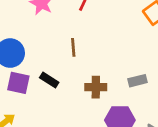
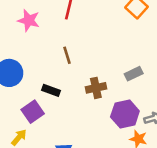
purple square: (18, 83) -> (33, 112), moved, turned -35

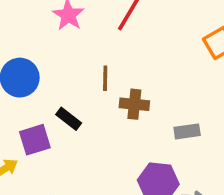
brown cross: (96, 88) -> (134, 104), moved

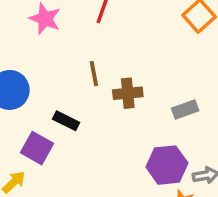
purple square: (35, 140) -> (37, 148), turned -32

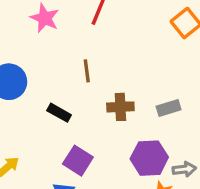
brown cross: (128, 93) -> (120, 107), moved
purple square: (37, 148) -> (78, 161), moved

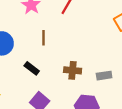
brown line: (87, 71) -> (43, 38), moved

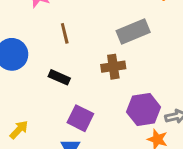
gray rectangle: (104, 76) -> (133, 32), moved, size x1.5

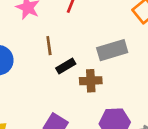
black rectangle: (59, 77) -> (66, 66), moved, turned -60

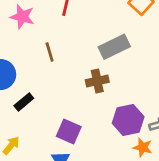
black rectangle: (66, 66) -> (24, 102), moved

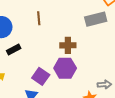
gray rectangle: (114, 47) -> (96, 19), moved
purple hexagon: (128, 120) -> (65, 68), moved

